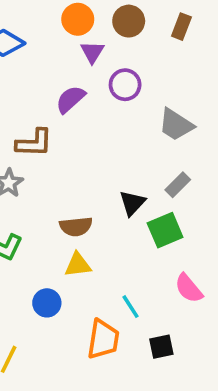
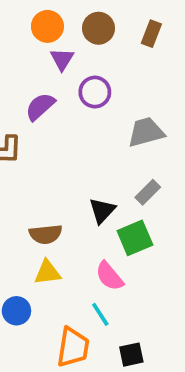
gray trapezoid: (176, 125) -> (146, 132), turned 132
pink semicircle: (189, 288) -> (109, 276), moved

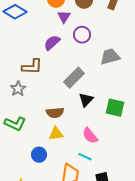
gray rectangle: (148, 192) -> (74, 78), moved, size x1.5
green square: (135, 238) -> (115, 108), moved, turned 36
cyan line: (100, 314) -> (85, 157), turned -32

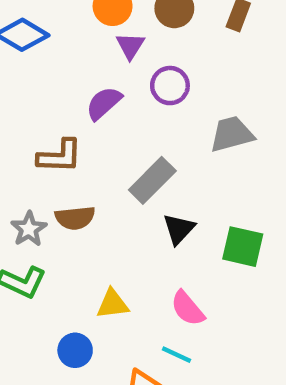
gray star: (18, 89) -> (29, 229), moved
brown semicircle: (55, 113) -> (75, 218), moved

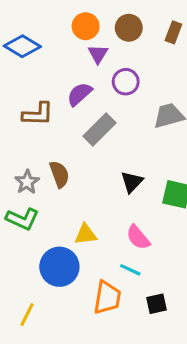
brown L-shape: (60, 156) -> (38, 114), moved
gray rectangle: (152, 180) -> (99, 130), moved
brown semicircle: (75, 218) -> (59, 174), turned -104
blue circle: (75, 350) -> (59, 267), size x1.6

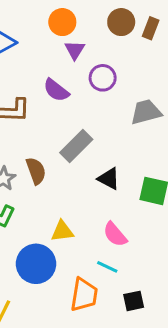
brown circle: (129, 28) -> (121, 22), moved
purple semicircle: (79, 94) -> (56, 90), turned -100
gray rectangle: (99, 130) -> (76, 146), moved
black triangle: (132, 182) -> (109, 179), turned -45

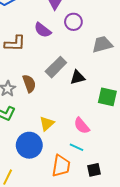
black triangle: (109, 179) -> (78, 77), moved, turned -42
yellow triangle: (62, 231) -> (47, 124), turned -35

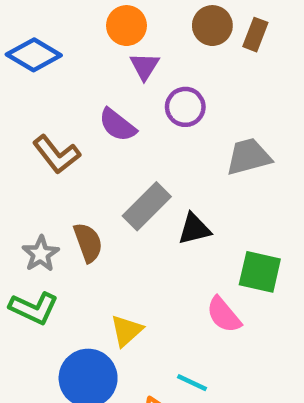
brown L-shape: (15, 43) -> (56, 154), turned 50
pink semicircle: (82, 126) -> (224, 315), moved

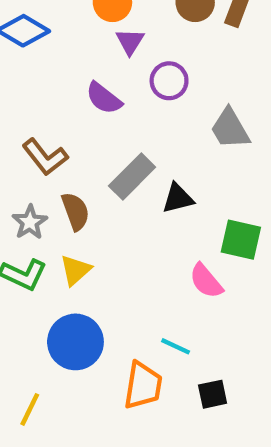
brown L-shape: (56, 154) -> (45, 157), moved
gray trapezoid: (249, 157) -> (230, 129), turned -105
yellow triangle: (126, 331) -> (75, 270), moved

